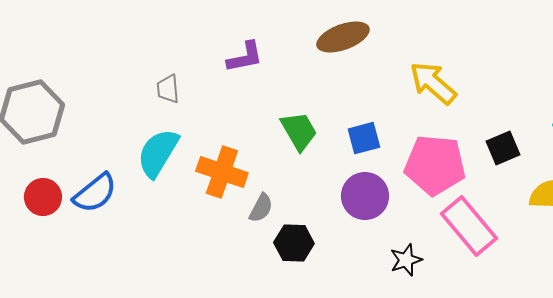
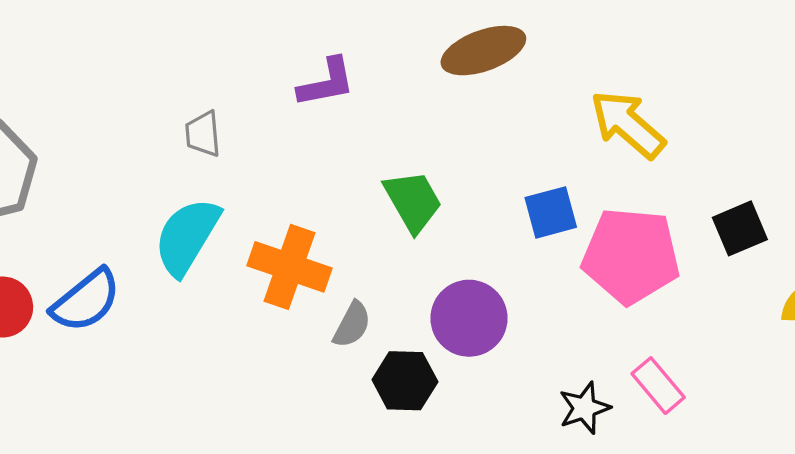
blue square: (364, 138) -> (551, 212), moved
purple circle: (365, 196) -> (469, 318), moved
pink rectangle: (469, 226) -> (658, 386), moved, size x0.6

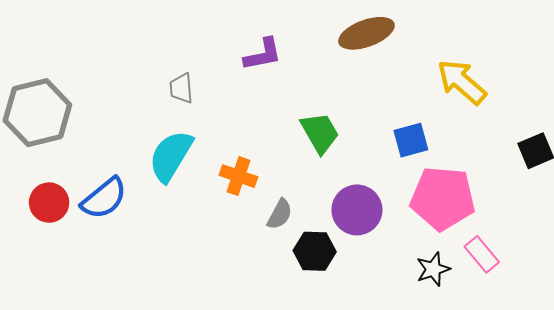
pink pentagon: (631, 256) -> (443, 198), moved
orange cross: (289, 267) -> (238, 176), size x0.7

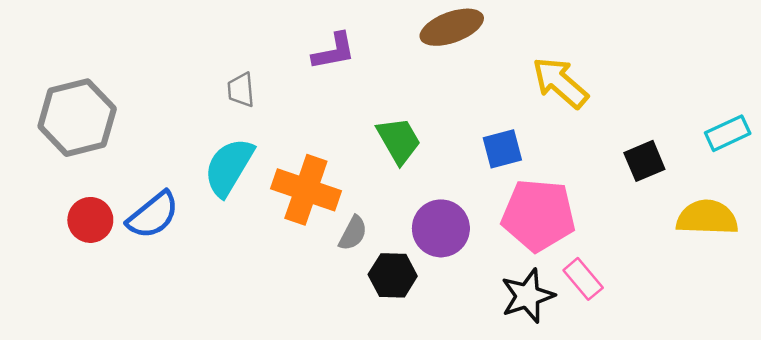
orange cross: (238, 176) -> (306, 190), size x1.6
black star: (433, 269) -> (528, 296), size x1.4

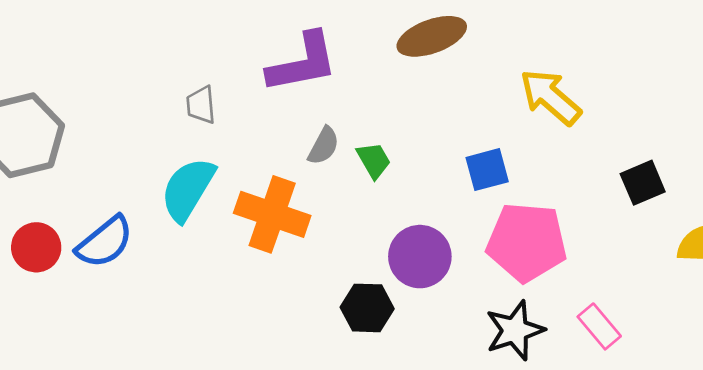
purple L-shape: (334, 51) -> (303, 63), size x1.5
green trapezoid: (399, 140) -> (374, 160), size x0.7
gray semicircle: (353, 233) -> (324, 146), moved
pink rectangle: (583, 279) -> (599, 326), moved

